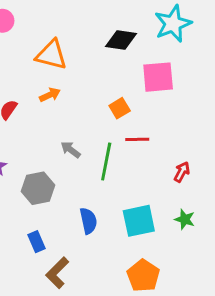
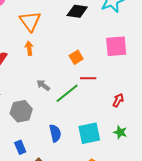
orange triangle: (51, 55) -> (30, 21), turned 40
pink square: (158, 77) -> (116, 46), moved
orange arrow: (50, 95) -> (29, 48), turned -72
green line: (106, 162) -> (67, 93), turned 40

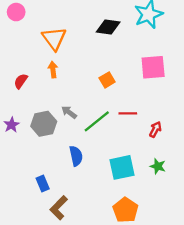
red line: (88, 78) -> (128, 113), moved
gray hexagon: (21, 111) -> (44, 124), moved
blue semicircle: (55, 133) -> (76, 156), moved

